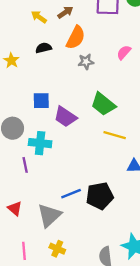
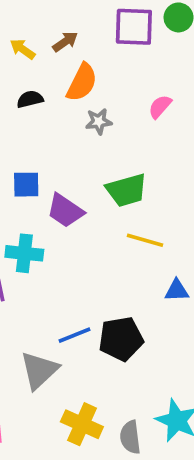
green trapezoid: (103, 104) -> (127, 190), turned -55
yellow cross: (57, 249) -> (82, 424), moved, size x1.5

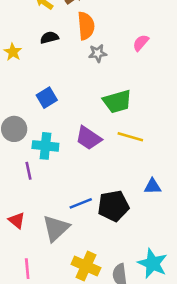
orange semicircle: (82, 82) -> (86, 26), turned -32
blue square: (26, 185) -> (47, 98), turned -30
purple trapezoid: (65, 211) -> (89, 138), moved
blue triangle: (177, 290) -> (153, 186), moved

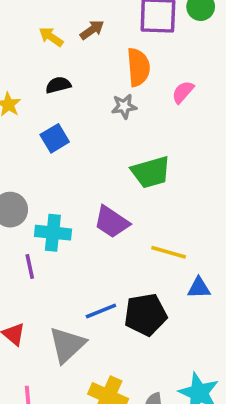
orange semicircle: (86, 26) -> (138, 67), moved
blue square: (47, 98) -> (55, 138), moved
yellow line: (130, 137) -> (169, 252), moved

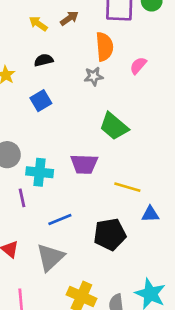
green trapezoid: (151, 172) -> (114, 126), turned 56
purple trapezoid: (112, 222) -> (84, 164), turned -32
blue line: (101, 311) -> (60, 220), moved

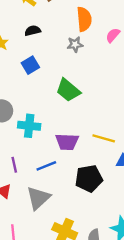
green trapezoid: (114, 126) -> (68, 90), moved
purple trapezoid: (84, 164) -> (67, 142), moved
purple line: (22, 198) -> (14, 165), moved

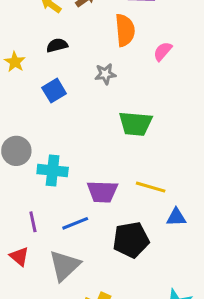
gray star: (75, 44) -> (105, 74), moved
green trapezoid: (68, 90) -> (136, 124), moved, turned -35

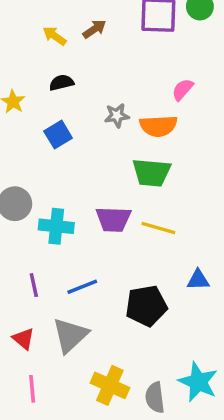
orange semicircle: (125, 30) -> (158, 126), moved, turned 92
yellow line: (151, 187) -> (158, 228), moved
purple trapezoid: (102, 192) -> (113, 219), moved
red triangle: (19, 256) -> (23, 339), moved

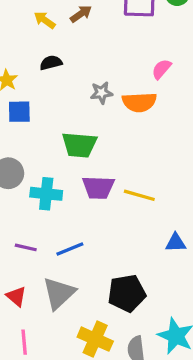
blue square: (58, 135) -> (19, 112), moved, turned 30
green trapezoid: (151, 173) -> (79, 145), moved
purple line: (34, 285) -> (26, 247), turned -65
black pentagon: (146, 306) -> (127, 293), moved

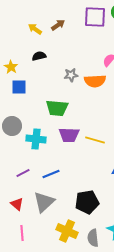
purple line: (26, 247) -> (23, 173), turned -40

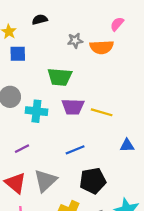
blue line: (51, 174) -> (75, 150), moved
red triangle: (17, 204) -> (15, 183), size x1.5

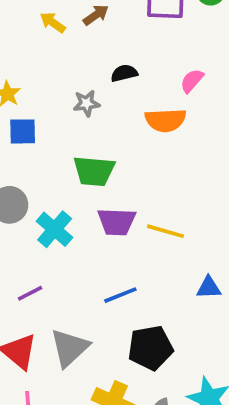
black semicircle: (40, 20) -> (124, 73), moved
gray star: (75, 41) -> (87, 103), moved
cyan cross: (36, 111) -> (55, 229), turned 35

